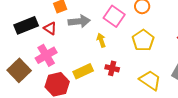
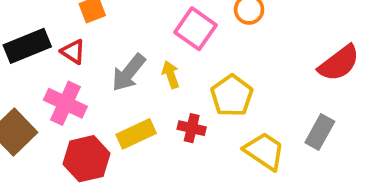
gray arrow: (79, 21) -> (129, 73), moved, turned 135
yellow pentagon: (143, 40) -> (232, 96), moved
pink cross: (46, 55) -> (65, 103), turned -35

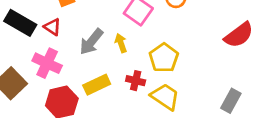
black rectangle: (27, 46) -> (20, 23), turned 52
gray rectangle: (320, 132) -> (231, 101), moved
yellow trapezoid: (264, 151) -> (165, 97), moved

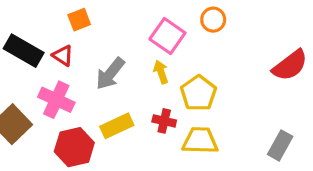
yellow arrow: (121, 43) -> (161, 72), moved
yellow trapezoid: (165, 97) -> (200, 141), turned -32

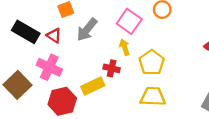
gray arrow: (110, 74) -> (87, 30), moved
red cross: (164, 121) -> (112, 68), moved

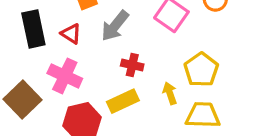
black rectangle: (26, 32) -> (33, 29), turned 48
yellow arrow: (125, 47) -> (170, 93), moved
red cross: (112, 68) -> (132, 65), moved

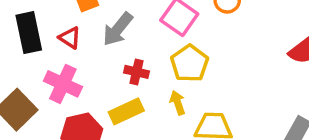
yellow pentagon: (201, 70) -> (190, 63), moved

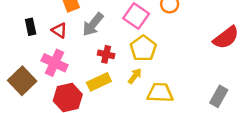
black rectangle: (29, 33) -> (31, 27), size x0.6
yellow arrow: (178, 103) -> (135, 76), turned 56

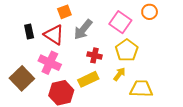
red triangle: (59, 30) -> (54, 35), size x1.5

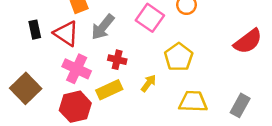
yellow pentagon: (127, 50) -> (179, 57), moved
pink cross: (50, 63) -> (77, 69), moved
yellow trapezoid: (141, 89) -> (193, 102), moved

